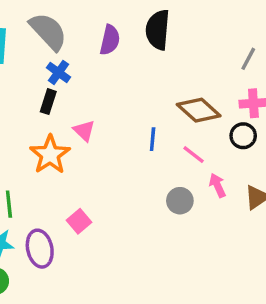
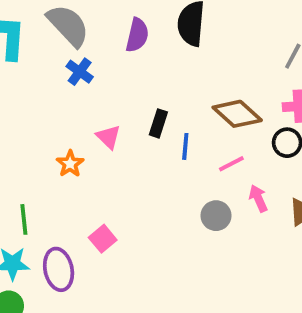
black rectangle: (48, 102) -> (158, 123), moved
orange star: (50, 155) -> (70, 164), size x0.6
pink line: (194, 155) -> (231, 164), turned -65

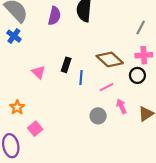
blue cross: (80, 72) -> (14, 36), moved
orange star: (70, 164) -> (17, 107), moved

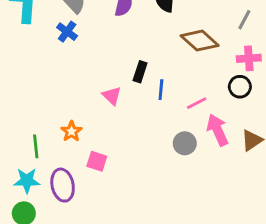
brown diamond: (110, 59) -> (200, 41), moved
pink triangle: (38, 72) -> (112, 96), moved
pink arrow: (121, 106) -> (218, 130), size x1.5
pink square: (35, 129) -> (97, 161), turned -32

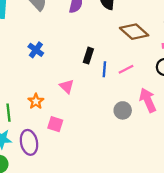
blue cross: (67, 32) -> (36, 50), moved
pink triangle: (112, 96) -> (67, 86), moved
pink line: (197, 103) -> (126, 69), moved

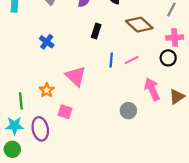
black rectangle: (88, 56) -> (96, 31), moved
pink triangle: (67, 86) -> (76, 76), size x1.5
gray circle: (123, 110) -> (128, 111), moved

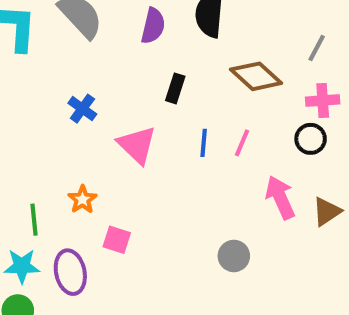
pink line: (132, 60) -> (242, 143), turned -40
pink triangle: (76, 76) -> (137, 145), moved
gray circle: (128, 111) -> (234, 256), moved

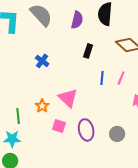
pink triangle: (137, 145) -> (68, 98), moved
purple ellipse: (70, 272) -> (86, 130), moved

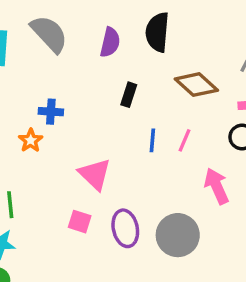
blue cross: (42, 61) -> (51, 112), turned -32
orange star: (42, 106) -> (31, 140), moved
gray circle: (117, 134) -> (178, 235), size x1.6

